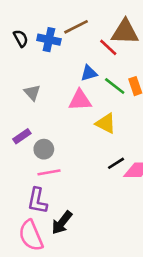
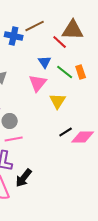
blue triangle: (89, 73) -> (45, 62), turned -48
pink triangle: (80, 100) -> (38, 83), turned -48
yellow triangle: (106, 123) -> (58, 101), turned 36

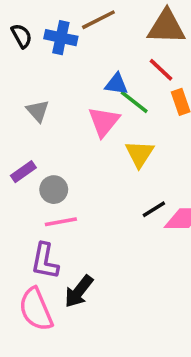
red line: (60, 42) -> (161, 70), moved
blue triangle: (45, 62) -> (116, 84), turned -48
green line: (65, 72) -> (134, 102), moved

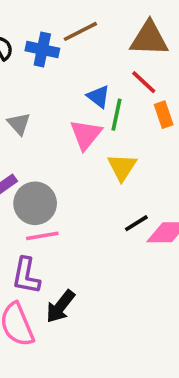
blue triangle: (116, 84) -> (98, 97), turned 30
green line: (134, 102) -> (117, 115), turned 64
gray circle: (54, 190) -> (35, 203), size x1.5

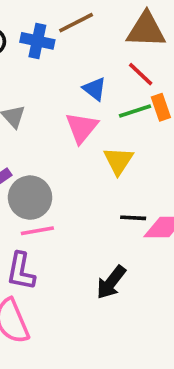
green line: (117, 115) -> (135, 111), moved, turned 60
black line: (136, 223) -> (133, 218), turned 35
black arrow: (60, 306) -> (111, 282), moved

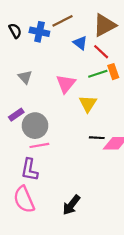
brown triangle: (146, 30) -> (104, 25), turned -30
blue triangle: (94, 89) -> (80, 43), moved
black arrow: (111, 282) -> (71, 205), moved

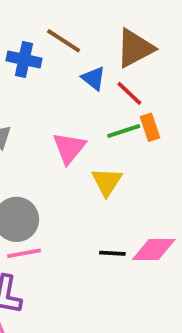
brown line: (63, 21) -> (64, 41), turned 60
black line: (97, 138) -> (112, 253), moved

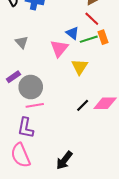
blue triangle: (94, 78) -> (72, 33), moved
black line: (112, 253) -> (83, 105), turned -48

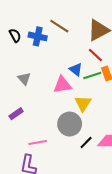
pink triangle: (59, 48) -> (62, 85), turned 42
gray circle: (31, 87) -> (70, 124), moved

